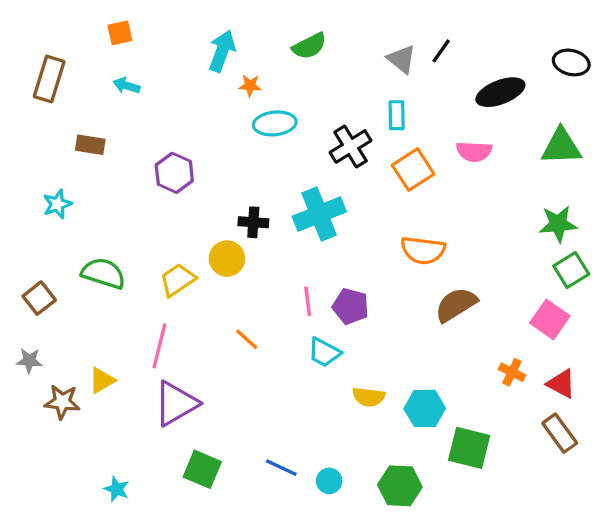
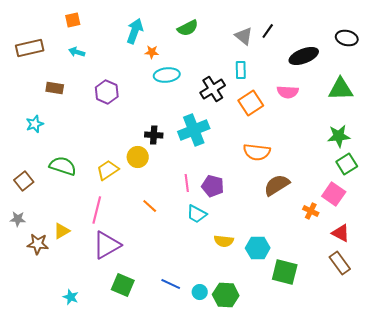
brown rectangle: (49, 79) -> (30, 48), turned 60
purple hexagon: (174, 173) -> (107, 92), moved
orange cross: (512, 372) -> (311, 211), moved
green hexagon: (400, 486) -> (226, 295), moved

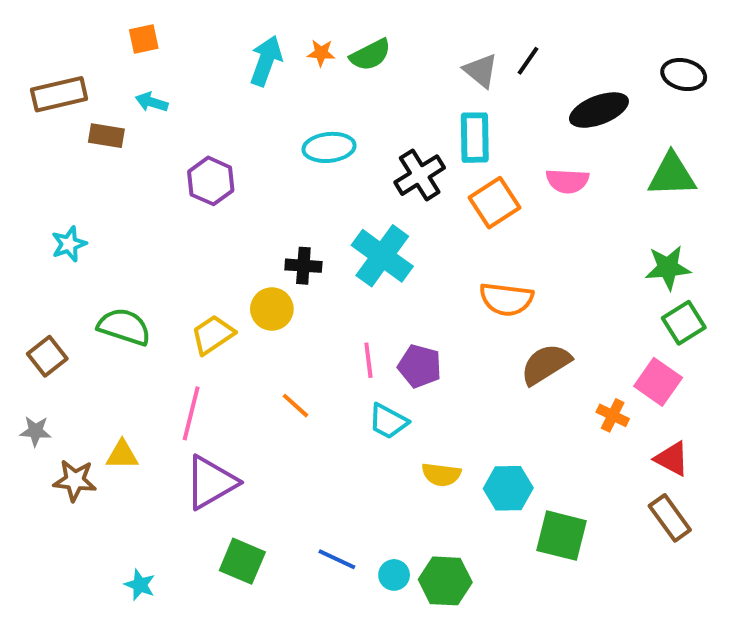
orange star: (152, 52) -> (321, 53), moved
cyan rectangle: (241, 70) -> (475, 138), size x1.4
brown rectangle: (55, 88) -> (106, 136), moved
cyan cross: (194, 130) -> (382, 256), turned -32
yellow triangle: (62, 231) -> (122, 455), turned 30

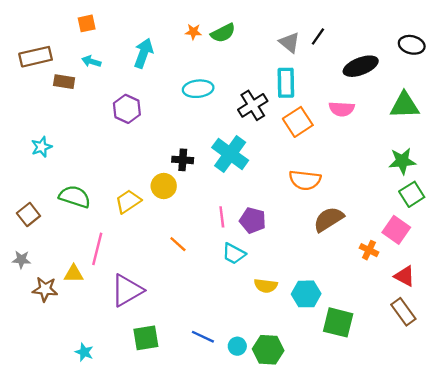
cyan arrow: (266, 61) -> (144, 53), moved
pink line: (191, 413) -> (97, 249), moved
green square: (242, 561) -> (146, 338), turned -32

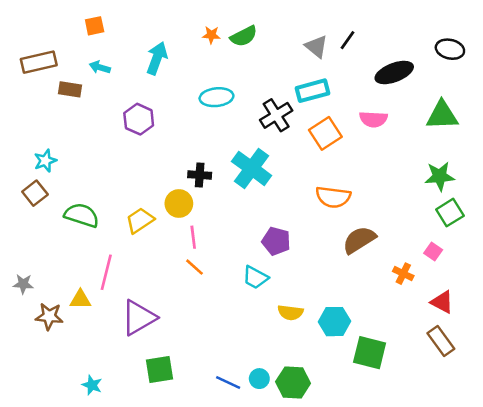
cyan rectangle: (286, 83) -> (312, 91), turned 76
brown square: (28, 214) -> (35, 193), moved
pink line: (222, 217) -> (193, 237), moved
pink square: (396, 230) -> (433, 251), size x0.6
blue line: (203, 337) -> (228, 382), moved

